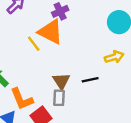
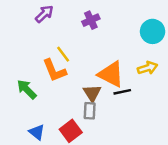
orange triangle: (51, 32) -> (111, 74), moved
orange L-shape: (22, 99) -> (54, 70), moved

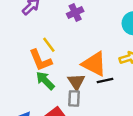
green arrow: (27, 89) -> (45, 81), moved

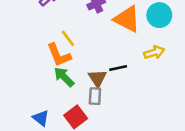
orange triangle: (94, 64) -> (127, 19), moved
black line: (105, 81) -> (118, 68), moved

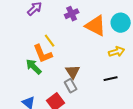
black line: (118, 68) -> (111, 79), moved
green arrow: (64, 77) -> (34, 67), moved
gray rectangle: (95, 96) -> (71, 86), turned -32

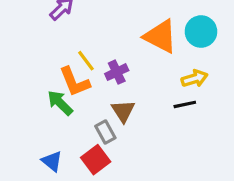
purple cross: (72, 14) -> (117, 72), moved
black line: (111, 79) -> (185, 104), moved
gray rectangle: (71, 86) -> (105, 132), moved

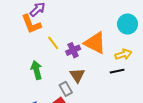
orange triangle: (160, 36) -> (95, 43), moved
orange L-shape: (75, 82) -> (31, 24), moved
green arrow: (60, 103) -> (36, 70), turned 30

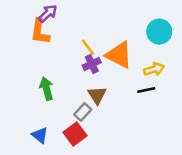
orange L-shape: (31, 24) -> (40, 32), turned 30
yellow line: (53, 43) -> (88, 47), moved
gray rectangle: (66, 89) -> (83, 112), turned 72

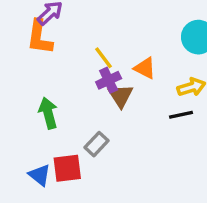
orange triangle: (119, 55) -> (145, 68), size x0.6
brown triangle: (97, 95) -> (121, 96), moved
red square: (75, 134) -> (67, 168), moved, turned 30

